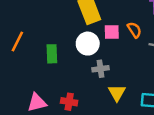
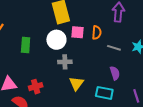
orange semicircle: (134, 30) -> (97, 33), turned 32
red cross: (69, 102) -> (36, 87), turned -32

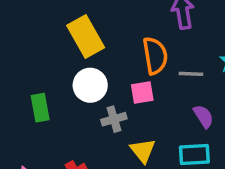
pink square: (78, 32) -> (142, 93), moved
orange semicircle: (97, 33) -> (155, 56), size x1.5

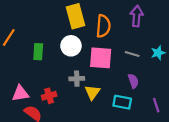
orange semicircle: (155, 56) -> (103, 26), moved
pink square: (142, 93) -> (101, 58), size x1.6
gray cross: (114, 119) -> (77, 79), moved

